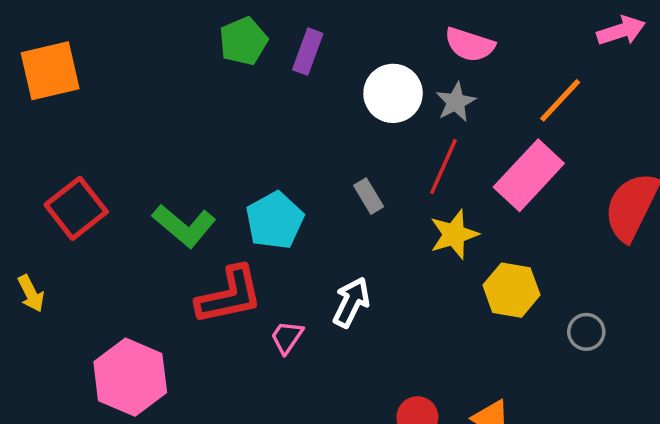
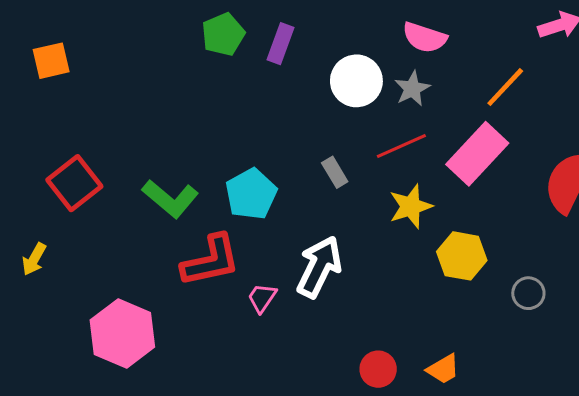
orange square: (50, 71) -> (51, 61), size x0.7
red line: (444, 166) -> (401, 146), turned 42
yellow arrow: (31, 294) -> (34, 259), turned 56
white arrow: (351, 302) -> (319, 267), size x1.4

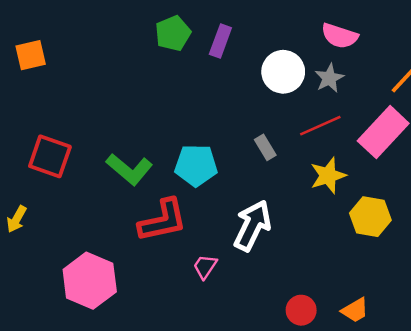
red square: (74, 183) -> (50, 156), turned -33
cyan pentagon: (251, 194) -> (196, 165), turned 30
pink trapezoid: (262, 298) -> (205, 267), moved

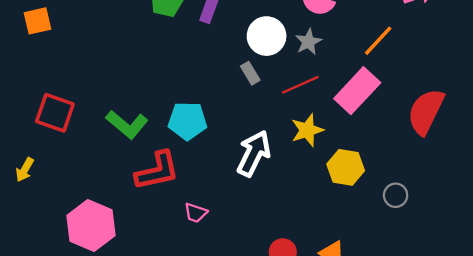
gray rectangle: (265, 147) -> (250, 73), moved
white arrow: (252, 226) -> (254, 153), moved
pink trapezoid: (205, 267) -> (196, 213), turned -105

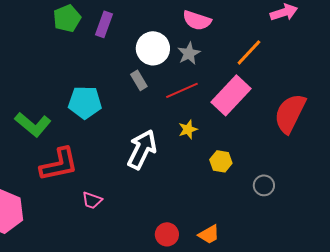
cyan pentagon: (187, 121) -> (85, 102), moved
yellow star: (307, 130) -> (188, 129), size x0.7
yellow hexagon: (346, 167) -> (221, 161), size x0.7

